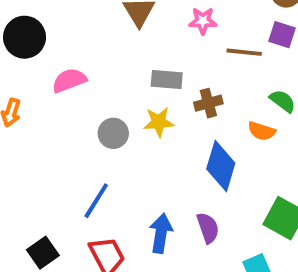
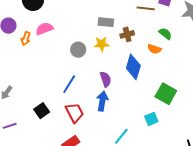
pink semicircle: (69, 80) -> (44, 29), moved
purple semicircle: (208, 228) -> (106, 79), moved

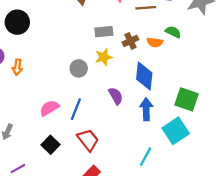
pink semicircle: (44, 29) -> (49, 108), moved
orange semicircle: (154, 49) -> (155, 42), moved
blue arrow: (102, 101) -> (146, 109), moved
cyan square: (151, 119) -> (176, 131), size x1.6

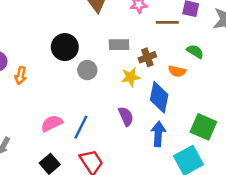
black circle: (17, 22) -> (65, 47), moved
orange semicircle: (155, 42) -> (177, 71), moved
yellow star: (104, 57) -> (131, 77), moved
gray circle: (79, 68) -> (87, 70), moved

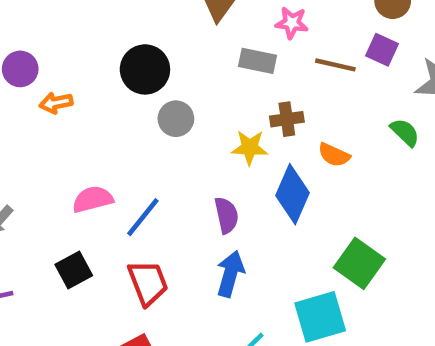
gray rectangle: (119, 45) -> (257, 61), moved
green semicircle: (195, 51) -> (405, 132), moved
orange arrow: (21, 75) -> (56, 103), turned 54
blue arrow: (158, 134) -> (230, 274), moved

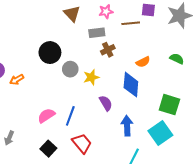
brown cross: (287, 119) -> (108, 50), moved
green semicircle: (405, 132) -> (177, 59), moved
yellow star: (250, 147) -> (91, 77), moved
orange semicircle: (334, 155) -> (143, 62), turned -32
blue arrow: (230, 274) -> (127, 126), moved

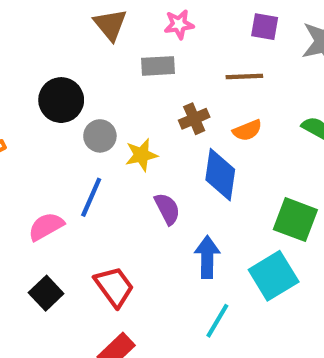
brown line: (131, 23) -> (244, 76), moved
brown cross: (108, 50) -> (194, 119), moved
blue line: (70, 116) -> (91, 197), moved

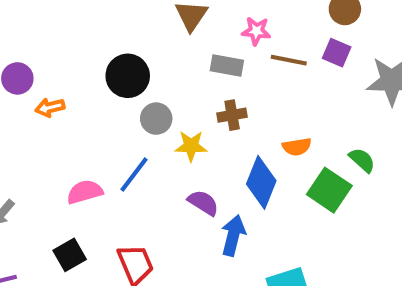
brown line: (244, 76) -> (289, 60), moved
brown cross: (194, 119) -> (232, 115), moved
purple semicircle: (167, 209) -> (203, 203), turned -44
green square: (295, 220) -> (329, 190), moved
blue arrow: (207, 257) -> (233, 235), moved

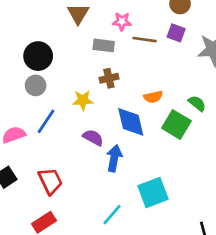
gray circle: (156, 119) -> (36, 85), moved
blue diamond: (261, 182) -> (131, 122), turned -32

